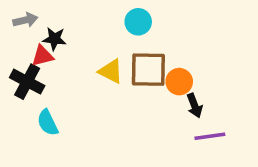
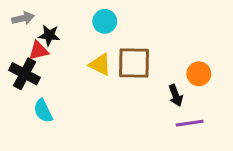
cyan circle: (138, 22) -> (105, 21), moved
orange circle: (179, 82) -> (199, 74), moved

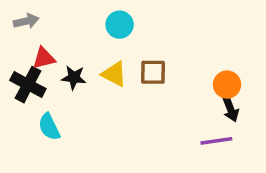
black star: (49, 35) -> (74, 77), moved
brown square: (134, 63) -> (153, 72), size x0.7
black arrow: (176, 95) -> (231, 109), moved

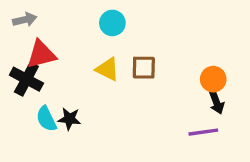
red triangle: (44, 58) -> (41, 54), size x1.4
black star: (74, 77) -> (69, 119), moved

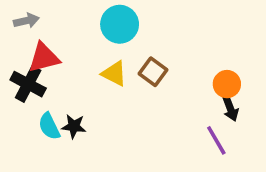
cyan circle: (112, 23) -> (120, 24), size x1.4
brown square: (144, 68) -> (153, 72), turned 35
purple line: (203, 132) -> (216, 140), turned 68

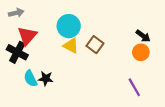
cyan circle: (120, 24) -> (69, 26), moved
red triangle: (44, 58) -> (27, 36), turned -35
black arrow: (230, 109) -> (143, 36), moved, turned -32

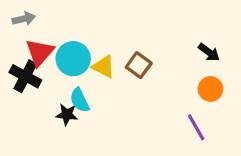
cyan circle: (69, 26) -> (73, 59), moved
orange circle: (141, 52) -> (210, 89), moved
cyan semicircle: (30, 79) -> (80, 100), moved

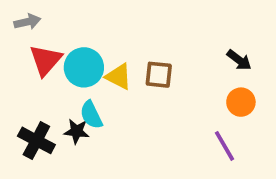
brown square: (139, 65) -> (159, 75), turned -30
black cross: (25, 76) -> (36, 140), moved

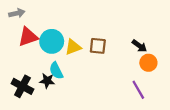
red triangle: (46, 60) -> (28, 37), turned 30
black arrow: (239, 60) -> (139, 46), moved
yellow triangle: (119, 77) -> (73, 47), turned -48

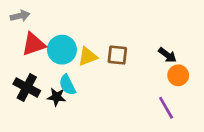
black cross: (22, 86) -> (27, 87), moved

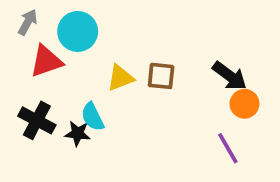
gray arrow: (20, 16) -> (28, 22), turned -48
cyan circle: (62, 50) -> (78, 31), moved
black arrow: (167, 55) -> (230, 76), size x1.4

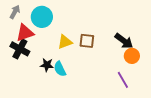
cyan semicircle: (92, 117) -> (60, 69), moved
black cross: (37, 120) -> (20, 49), moved
black star: (78, 133) -> (47, 65), moved

